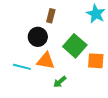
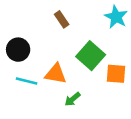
brown rectangle: (51, 16) -> (62, 19), turned -48
black circle: (38, 37) -> (18, 50), moved

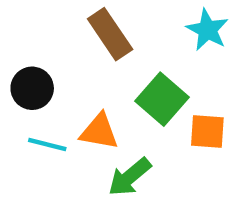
brown rectangle: (62, 19) -> (110, 34), size x1.6
green arrow: (73, 99) -> (130, 177), size x1.5

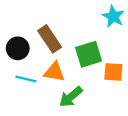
brown rectangle: (110, 34) -> (50, 39), moved
green square: (162, 99) -> (89, 54), turned 32

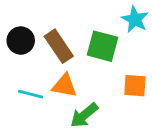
black circle: (18, 48) -> (21, 41), moved
green square: (89, 54) -> (102, 46), moved, turned 32

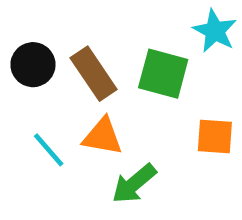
cyan line: (31, 94) -> (49, 150), turned 35

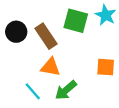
green square: (163, 74) -> (76, 21), moved
cyan line: (49, 150) -> (33, 91), moved

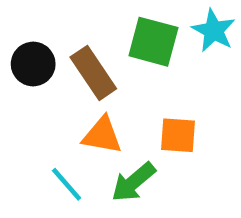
orange square: (106, 67) -> (178, 135), moved

